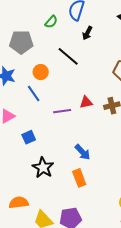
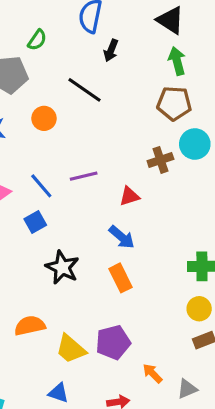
green semicircle: (51, 22) -> (37, 40), moved
blue line: (34, 93) -> (41, 186), moved
red triangle: (86, 102) -> (129, 196), moved

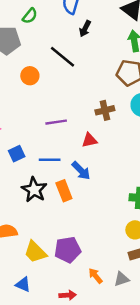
brown cross: (160, 160) -> (105, 110), moved
blue line: (41, 186) -> (50, 160), moved, turned -54
orange rectangle: (120, 278) -> (64, 191), moved
gray triangle: (187, 389) -> (122, 279), moved

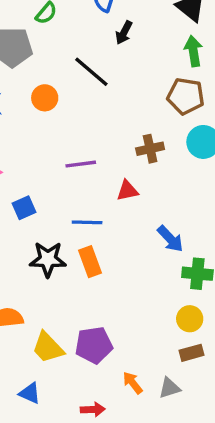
blue line: (50, 160) -> (87, 222), moved
blue arrow: (81, 171) -> (170, 239), moved
black star: (34, 190) -> (48, 259), turned -30

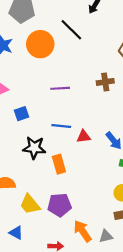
orange circle: (45, 98) -> (40, 44), size x1.6
red triangle: (127, 191) -> (84, 137), moved
orange rectangle: (90, 262) -> (59, 164), moved
orange arrow: (133, 383) -> (83, 231), size x1.5

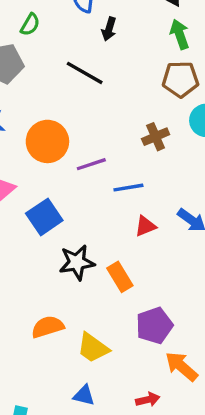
orange circle: (40, 44) -> (47, 141), moved
blue square: (22, 114) -> (44, 217), size x1.5
blue line: (61, 126) -> (128, 188), moved
purple pentagon: (60, 205) -> (154, 325), moved

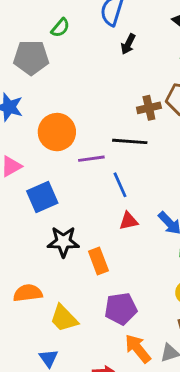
black line: (85, 73) -> (130, 141), moved, turned -36
brown cross: (156, 137) -> (149, 108), moved
blue line: (128, 188) -> (120, 185), turned 65
blue triangle: (84, 395) -> (49, 358), turned 30

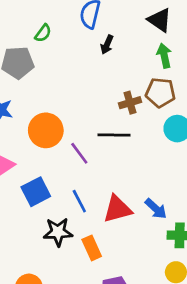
purple line: (91, 159) -> (79, 153), turned 65
blue line: (120, 185) -> (79, 201), moved
red triangle: (129, 221) -> (117, 209), size x1.6

